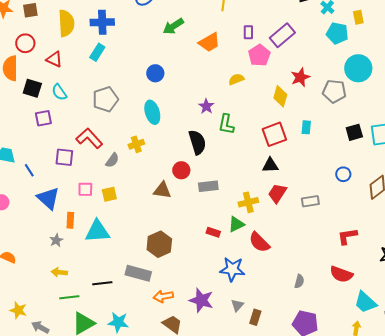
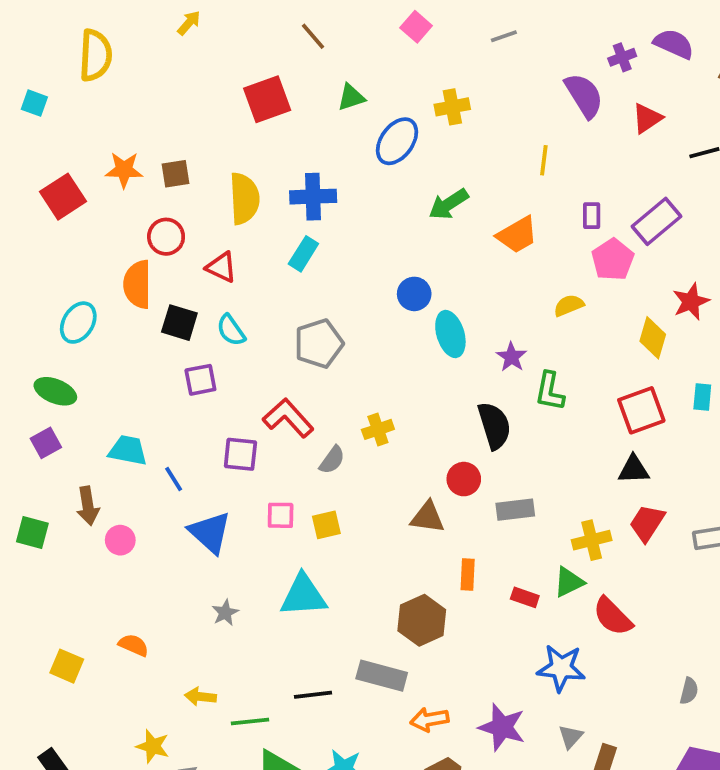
cyan ellipse: (152, 112) -> (450, 334), moved
orange rectangle: (70, 220) -> (468, 574), moved
yellow arrow: (59, 272) -> (200, 697), moved

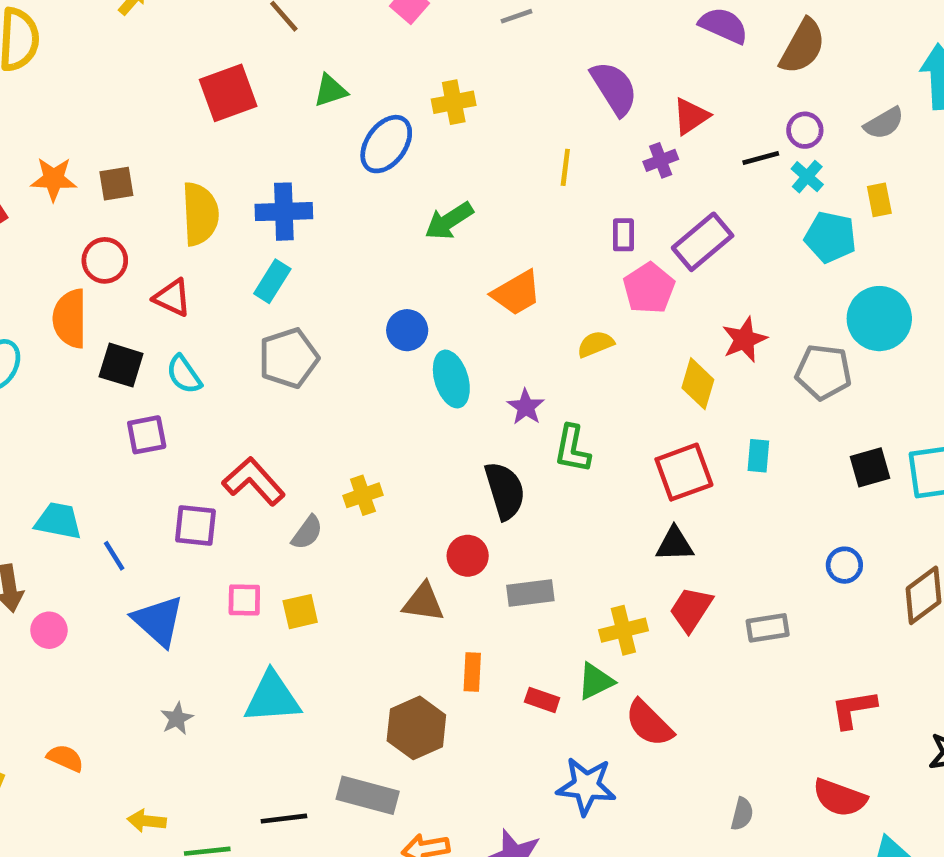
purple cross: (622, 57) -> (661, 160), moved
orange trapezoid: (517, 235) -> (516, 293), moved
gray pentagon: (319, 344) -> (289, 358), moved

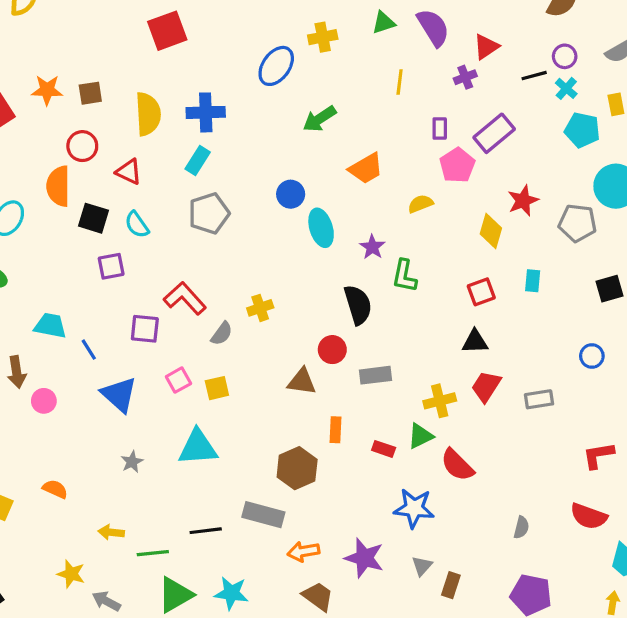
green triangle: (330, 91) -> (384, 23), moved
red square: (684, 472) -> (481, 292), size x0.7
pink square: (244, 600) -> (178, 380), turned -30

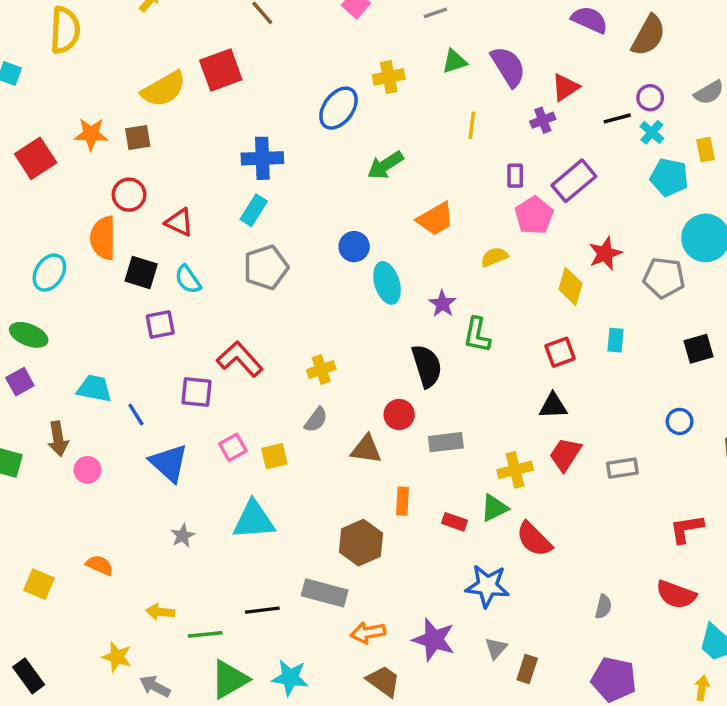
yellow semicircle: (148, 114) -> (164, 89), moved, turned 63
gray semicircle: (222, 334) -> (316, 420), moved

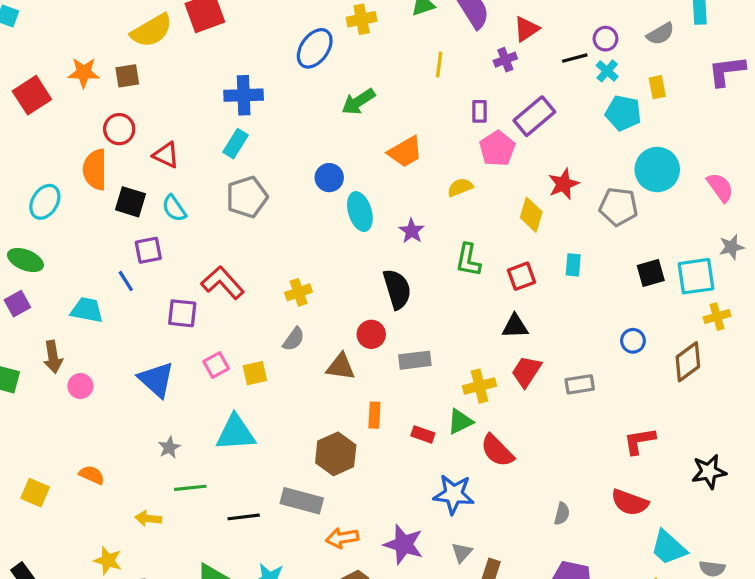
green L-shape: (477, 335) -> (468, 260), moved
blue line: (136, 415) -> (126, 281), moved
green line: (205, 634) -> (190, 488), moved

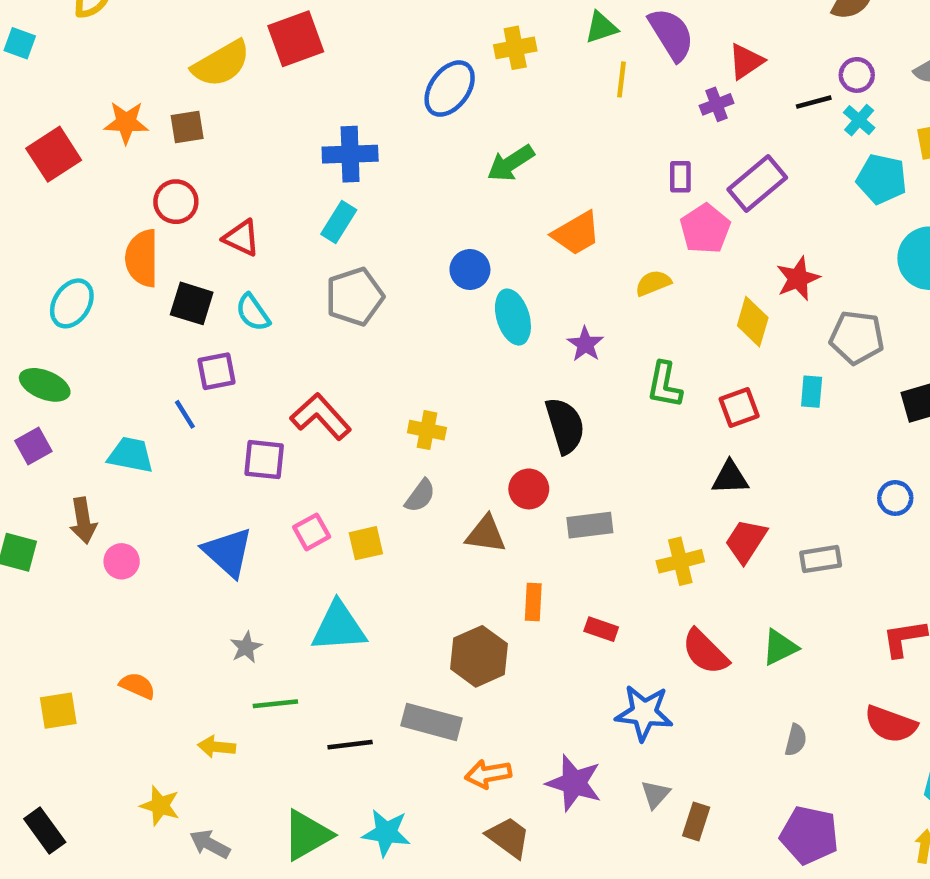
yellow line: (439, 64) -> (622, 79), moved
gray pentagon: (618, 207) -> (857, 337), moved
yellow cross: (299, 292) -> (427, 430), turned 30
green triangle: (460, 422) -> (780, 647), moved
yellow square: (35, 493) -> (58, 711), turned -32

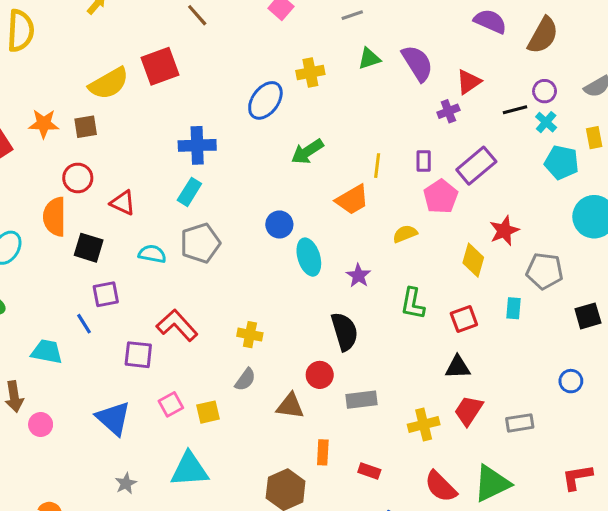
yellow line: (622, 79) -> (377, 166), moved
cyan semicircle: (253, 312) -> (152, 254), moved, turned 136
green triangle: (780, 647) -> (492, 483), size x1.5

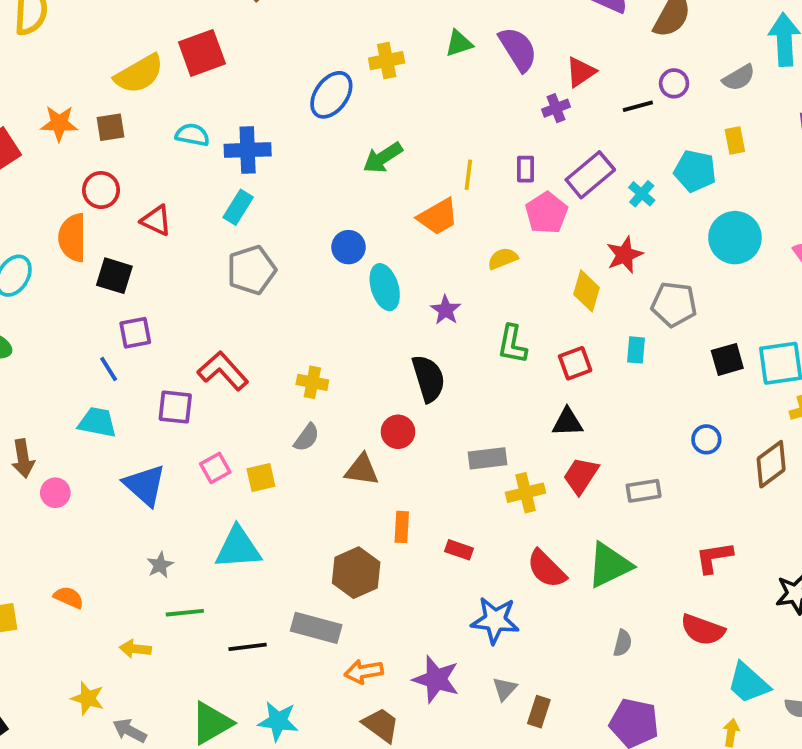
cyan cross: (546, 122) -> (642, 194), moved
cyan semicircle: (152, 254) -> (192, 135), moved
cyan trapezoid: (47, 352) -> (97, 422), moved
gray rectangle: (362, 400) -> (487, 458), moved

